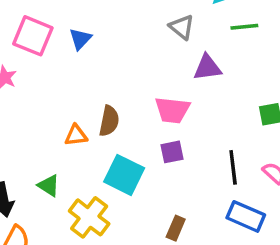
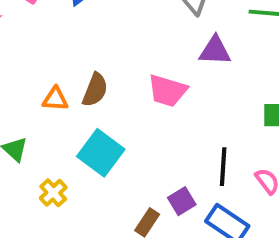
purple square: (172, 152) -> (182, 201), moved, turned -30
yellow cross: (89, 217) -> (53, 193), size x0.6

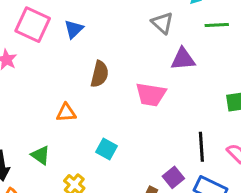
brown semicircle: (95, 90) -> (100, 74), moved
cyan square: (101, 153) -> (106, 149), size x0.6

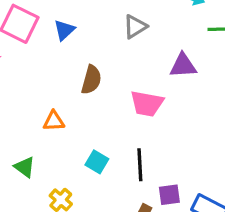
gray triangle: (162, 23) -> (135, 27), moved, turned 45
black line: (201, 147) -> (140, 165), moved
purple square: (173, 177) -> (169, 195), turned 30

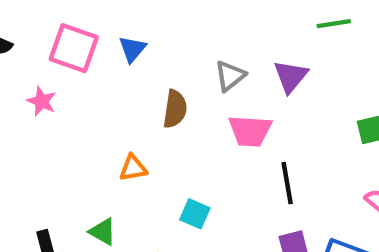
gray triangle: (135, 27) -> (230, 76), moved
purple triangle: (183, 66) -> (291, 76), turned -40
black line: (140, 165) -> (287, 183), moved

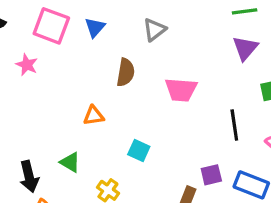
gray triangle: (230, 76) -> (154, 30), moved
purple triangle: (291, 76) -> (245, 48), moved
black line: (287, 183) -> (234, 125), moved

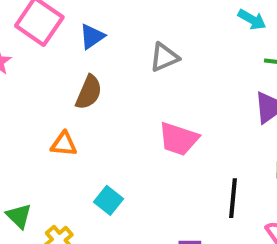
brown semicircle: (126, 72) -> (89, 92), moved
green triangle: (70, 162) -> (19, 216), moved

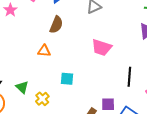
cyan square: (109, 200) -> (67, 79), turned -32

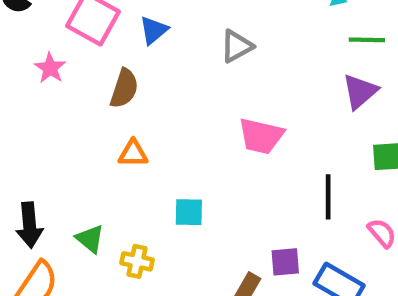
brown semicircle: (56, 25) -> (124, 88), moved
yellow cross: (42, 99) -> (137, 261), turned -32

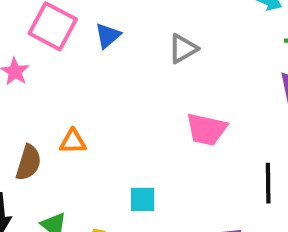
brown semicircle: (124, 88) -> (29, 163), moved
orange triangle: (133, 154) -> (73, 142), moved

